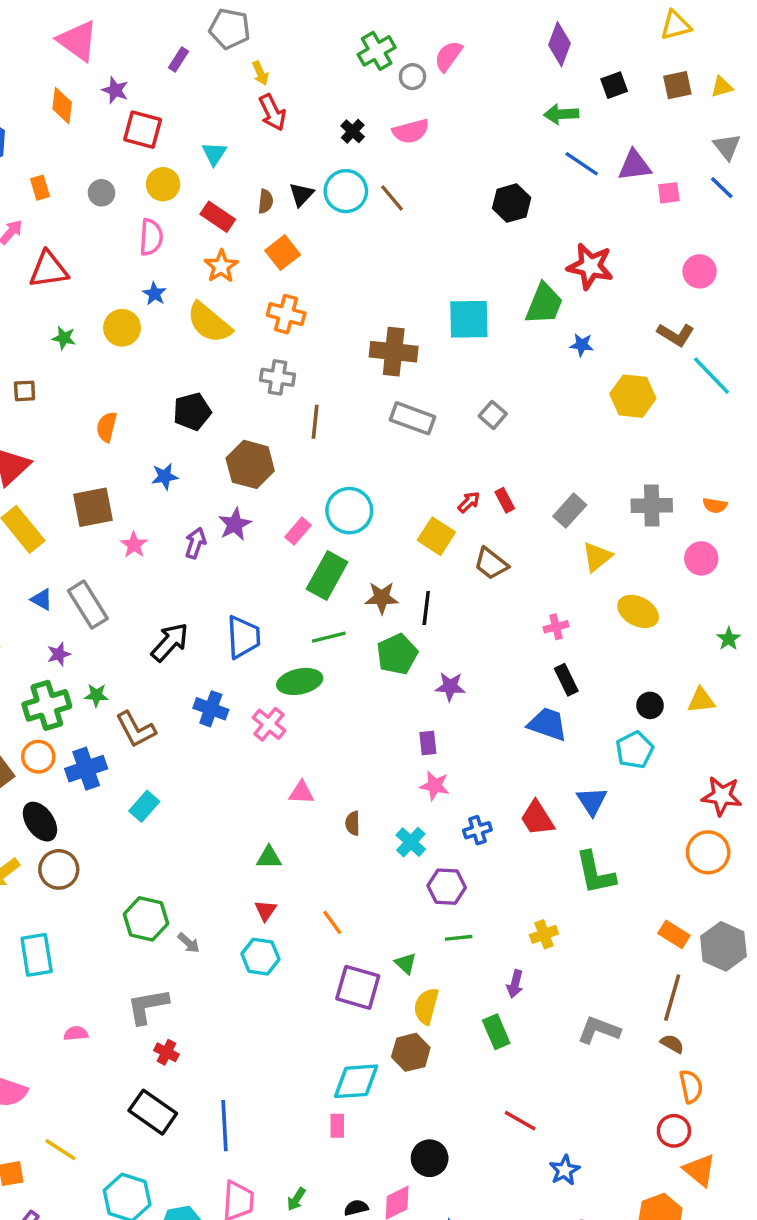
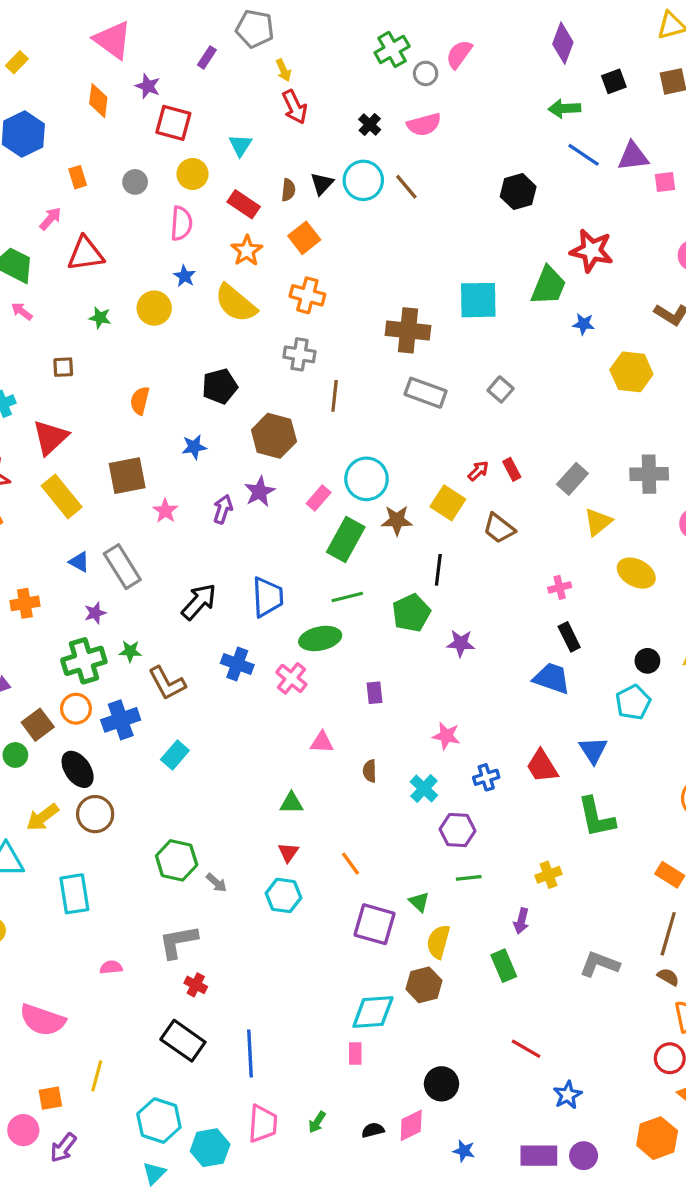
brown star: (382, 598) -> (397, 520), moved
purple rectangle: (428, 743) -> (374, 693), moved
yellow line: (60, 1150) -> (97, 1076), turned 72

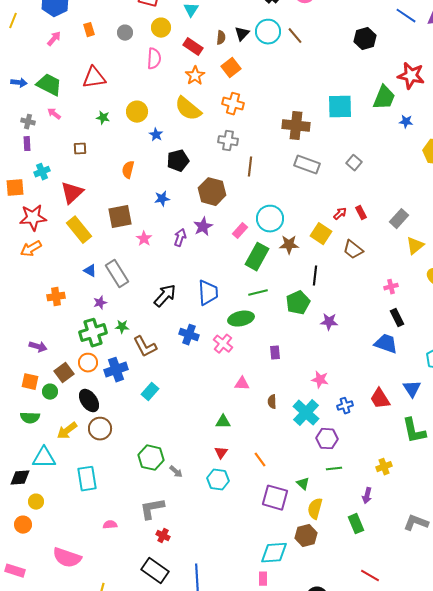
pink arrow: (50, 219) -> (54, 39), moved
blue star: (185, 276) -> (156, 135), moved
cyan cross: (424, 789) -> (306, 413), size x1.5

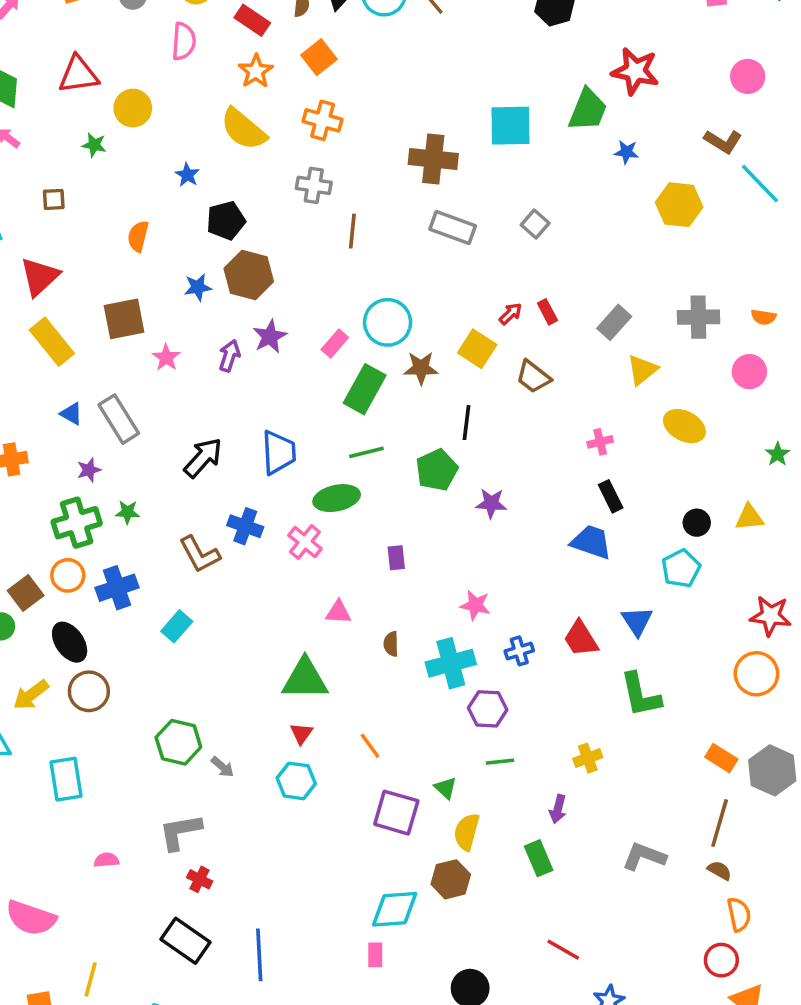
yellow circle: (137, 112) -> (133, 108), moved
brown hexagon: (212, 192) -> (249, 275), moved
brown L-shape: (145, 347) -> (200, 554), moved
cyan cross: (306, 413) -> (451, 663), turned 32
green triangle: (223, 422) -> (305, 679), size x1.8

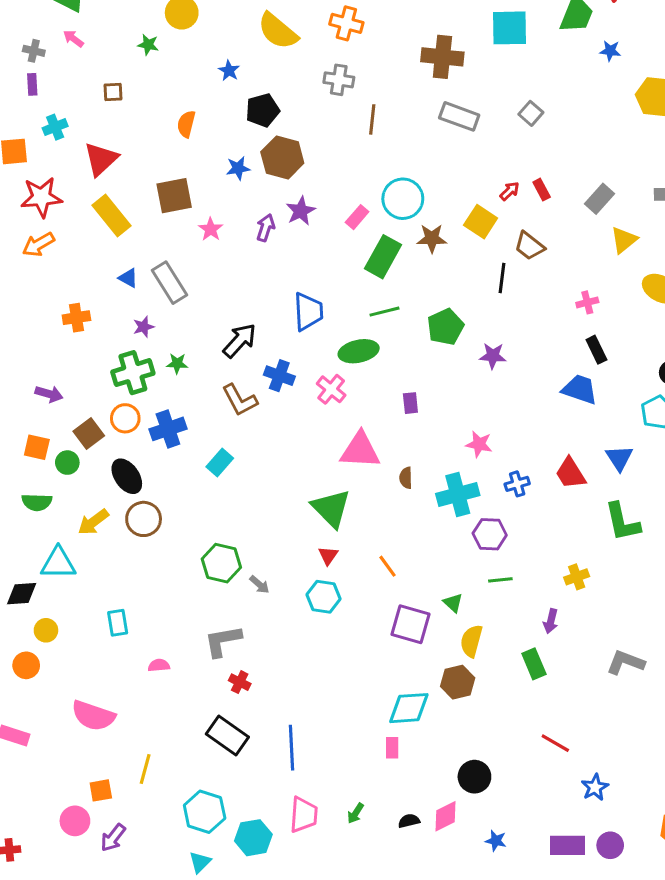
black line: (467, 423) -> (502, 278), moved
black arrow: (203, 458) -> (240, 341), moved
pink triangle: (338, 612) -> (360, 450), size x1.8
green triangle: (305, 679) -> (331, 508), turned 45
cyan rectangle: (66, 779) -> (118, 623), moved, size x0.7

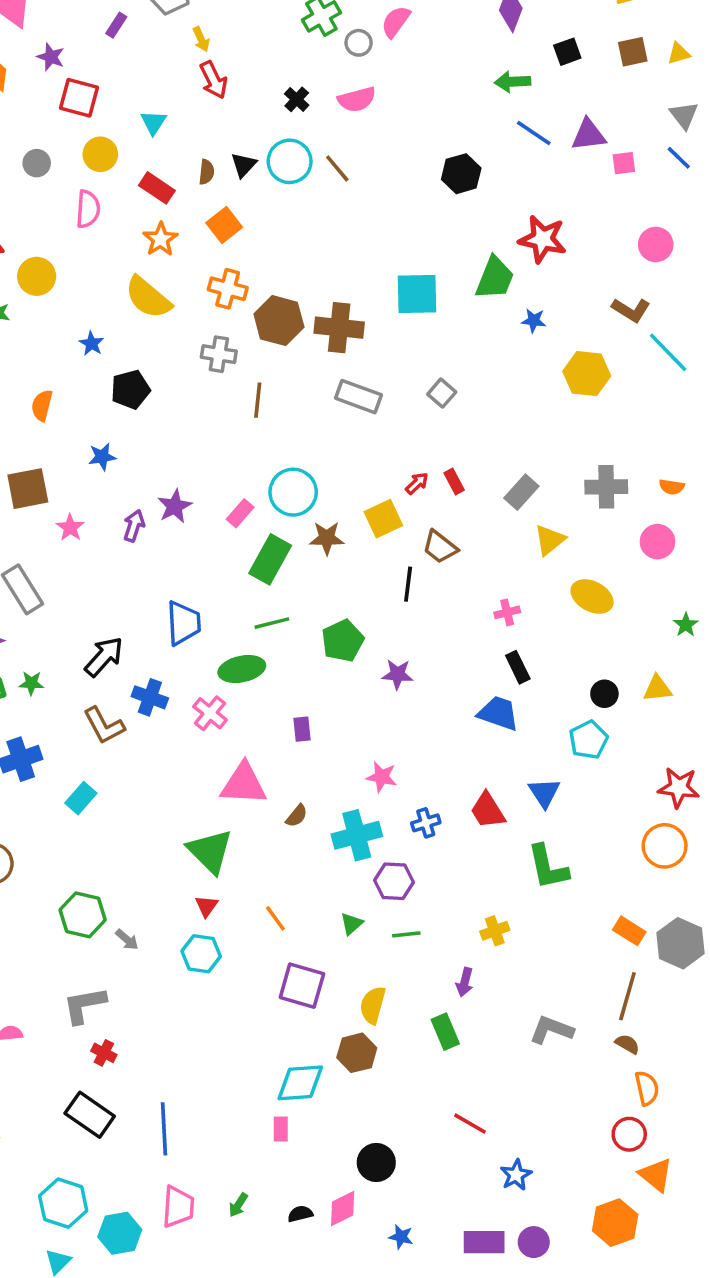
brown hexagon: (282, 158) -> (279, 321), moved
yellow square: (481, 222) -> (383, 519), turned 32
brown semicircle: (406, 478) -> (297, 816), turned -140
green triangle: (453, 603) -> (351, 924), moved, turned 35

